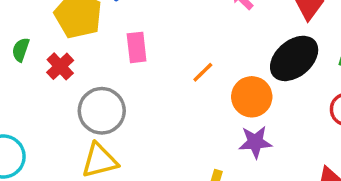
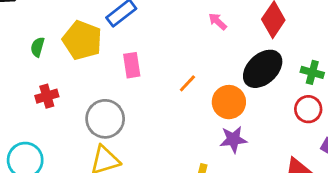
green semicircle: (21, 50) -> (38, 47), moved
red cross: (60, 66) -> (47, 96), moved, turned 30

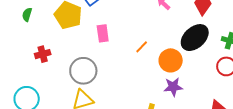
green semicircle: (38, 47) -> (27, 15), moved

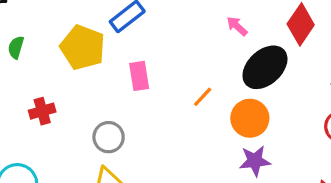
black ellipse: (195, 38) -> (265, 67), moved
gray circle: (83, 71) -> (109, 137), size x0.7

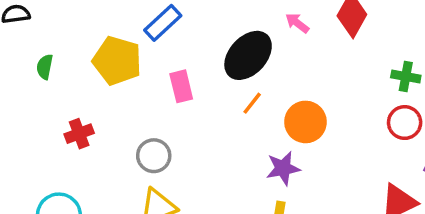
pink arrow: (237, 26) -> (297, 23), moved
black ellipse: (265, 67) -> (248, 55), moved
purple star: (255, 161) -> (283, 168), moved

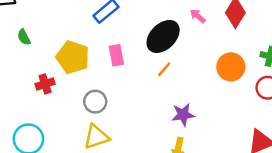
yellow pentagon: (117, 61) -> (73, 57), moved
green semicircle: (45, 67) -> (24, 37), turned -42
orange circle: (305, 122) -> (231, 67), moved

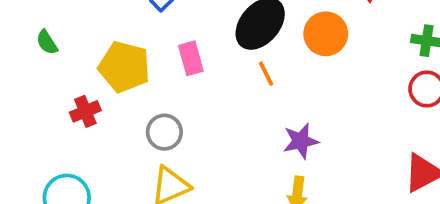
orange circle: (231, 67) -> (326, 34), moved
orange line: (164, 69) -> (266, 74), turned -63

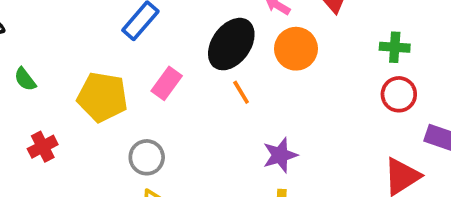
pink rectangle: (191, 58) -> (167, 83), turned 56
red cross: (85, 111) -> (43, 147), moved

